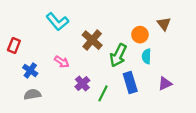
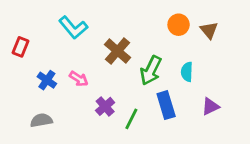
orange circle: (140, 35) -> (179, 25), moved
red rectangle: (14, 45) -> (21, 47), moved
blue cross: (30, 70) -> (47, 80), moved

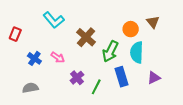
orange circle: (179, 25) -> (131, 29), moved
cyan semicircle: (187, 72) -> (137, 52), size x1.5

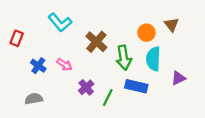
green arrow: (110, 51) -> (124, 58), turned -35
blue rectangle: (121, 77) -> (136, 86), turned -60
purple triangle: (154, 78) -> (178, 78), moved

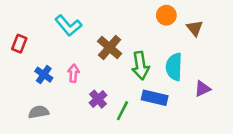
orange circle: (146, 33) -> (166, 15), moved
pink arrow: (64, 65) -> (73, 73), turned -119

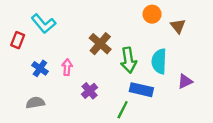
cyan L-shape: (68, 26) -> (44, 24), moved
green line: (122, 111) -> (123, 110), moved

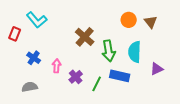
orange circle: (152, 14) -> (129, 20), moved
pink arrow: (67, 67) -> (57, 66), moved
green line: (123, 110) -> (97, 84), moved

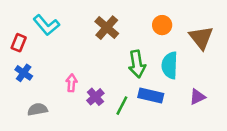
brown triangle: (151, 22) -> (201, 38), moved, size x1.5
brown cross: (85, 37) -> (107, 28), moved
blue cross: (34, 58) -> (24, 73), moved
purple triangle: (157, 69) -> (197, 97), moved

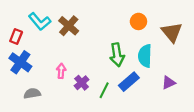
brown cross: (107, 28) -> (69, 26), moved
blue cross: (24, 73) -> (20, 62), size x1.5
blue rectangle: (151, 96) -> (129, 82), turned -54

